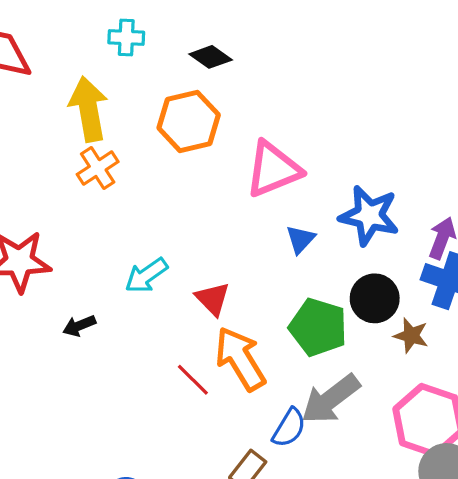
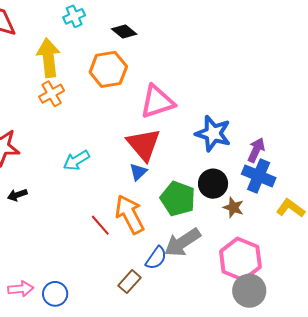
cyan cross: (126, 37) -> (74, 16), turned -30
blue triangle: (300, 239) -> (138, 172), moved
red triangle: (213, 299) -> (144, 145), moved, size x1.6
black arrow: (79, 326) -> (17, 195), moved

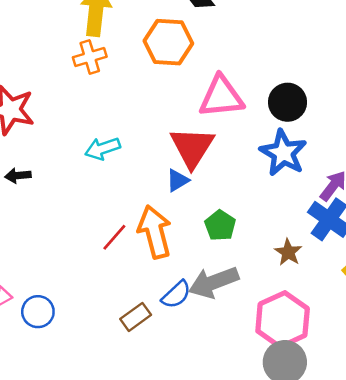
black circle: (213, 184) -> (288, 102), moved
green pentagon: (178, 199) -> (220, 225), size x0.7
red line: (100, 225) -> (114, 237), turned 70

